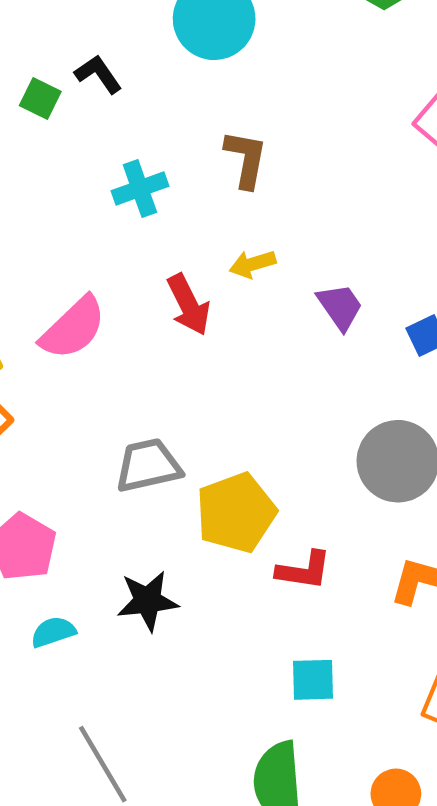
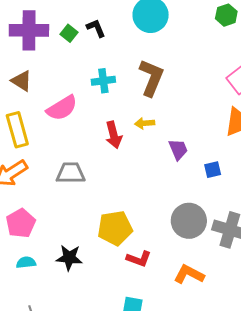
brown L-shape: (246, 159) -> (151, 78), size x1.4
pink semicircle: (73, 328) -> (62, 108), moved
gray trapezoid: (148, 465) -> (71, 173), moved

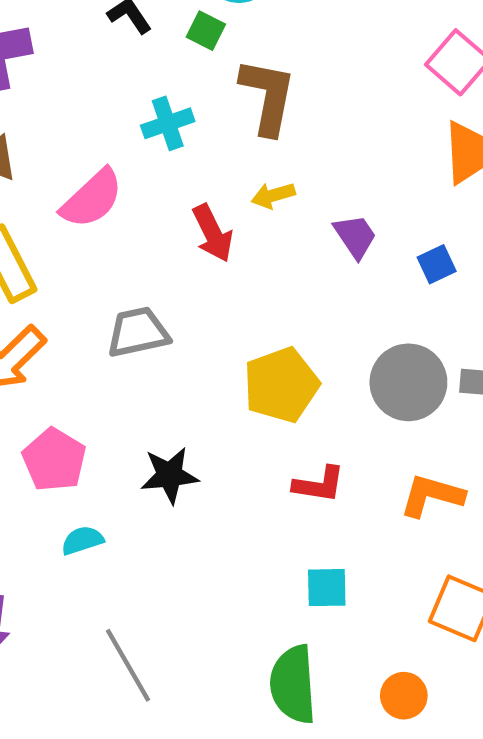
green square: (69, 33) -> (206, 31), moved
yellow pentagon: (115, 228) -> (281, 385), moved
black star: (69, 258) -> (169, 475), moved

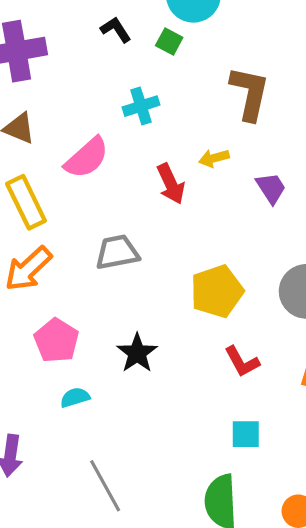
brown L-shape: (268, 96) -> (250, 93), moved
black star: (169, 475) -> (137, 353), turned -30
red L-shape: (319, 484) -> (242, 362), turned 51

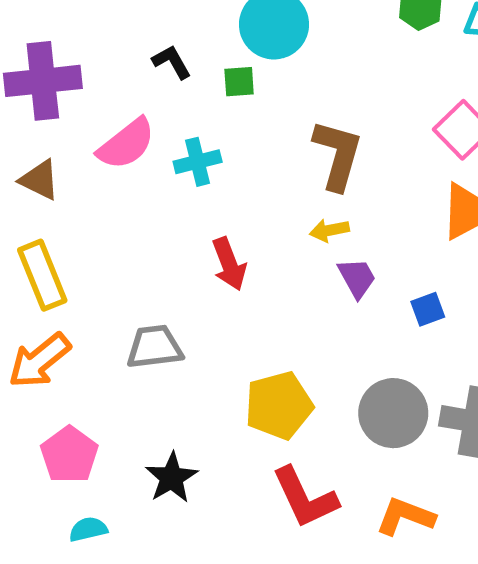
green square: (169, 42) -> (239, 82), turned -36
pink semicircle: (87, 158) -> (126, 144), moved
yellow arrow: (214, 158) -> (329, 230), moved
red L-shape: (242, 362) -> (305, 498), size x1.5

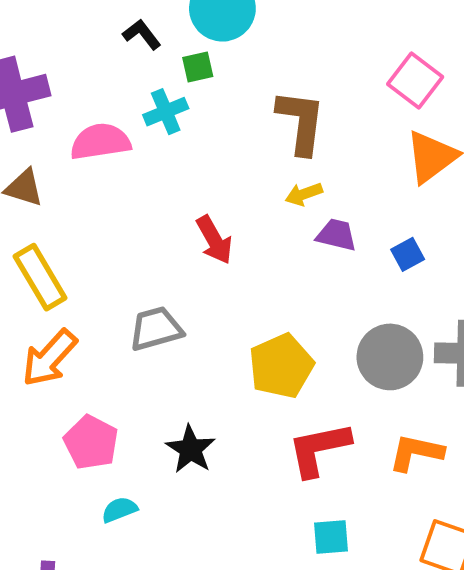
black L-shape: (172, 62) -> (142, 34), moved
pink semicircle: (126, 144) -> (100, 142), turned -142
cyan cross: (198, 162) -> (166, 112), moved
purple trapezoid: (357, 278) -> (337, 235), turned -39
red L-shape: (305, 498) -> (319, 449), turned 112

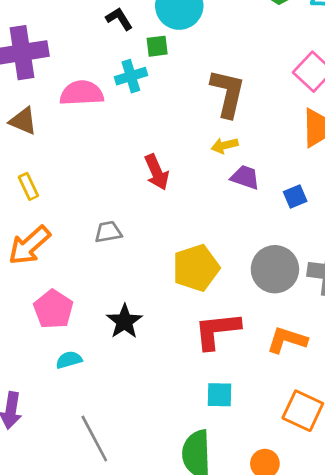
yellow rectangle: (40, 277) -> (28, 186), size x0.6
gray trapezoid: (156, 329) -> (108, 232), size x0.7

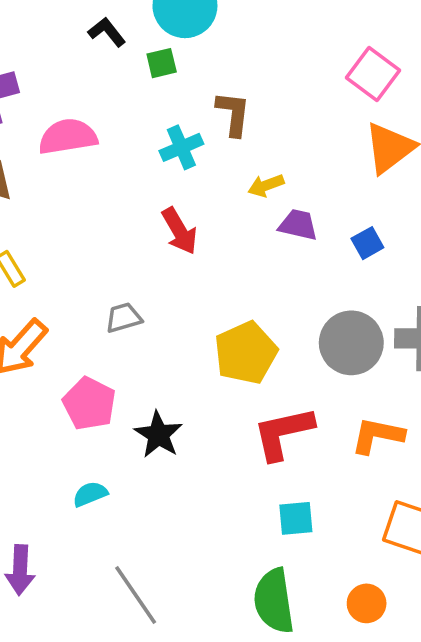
cyan cross: (131, 76) -> (181, 147), moved
brown L-shape: (228, 93) -> (233, 114), moved, size x0.7
pink pentagon: (53, 309) -> (89, 404), moved

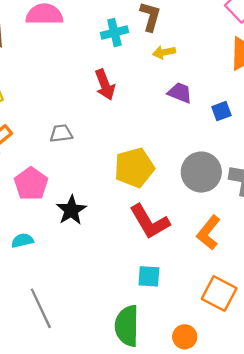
yellow arrow: (266, 185) -> (164, 52), moved
red L-shape: (283, 433) -> (150, 222), turned -117
orange L-shape: (378, 435) -> (208, 233), turned -72

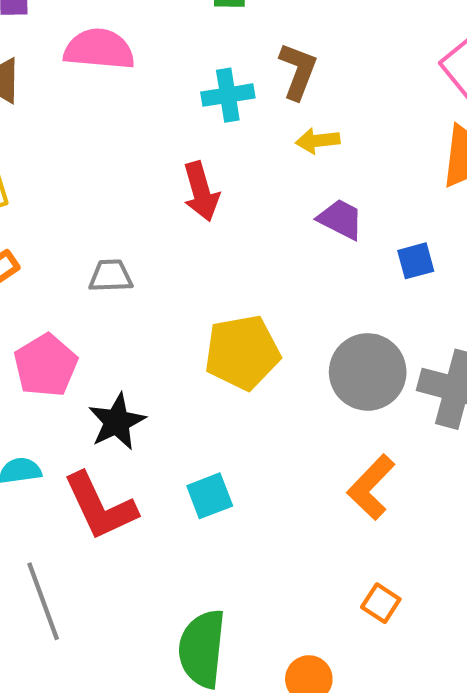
red L-shape: (150, 222) -> (100, 506), moved
cyan square: (149, 276) -> (210, 496), moved, turned -30
orange square: (219, 293) -> (381, 603), size x0.6

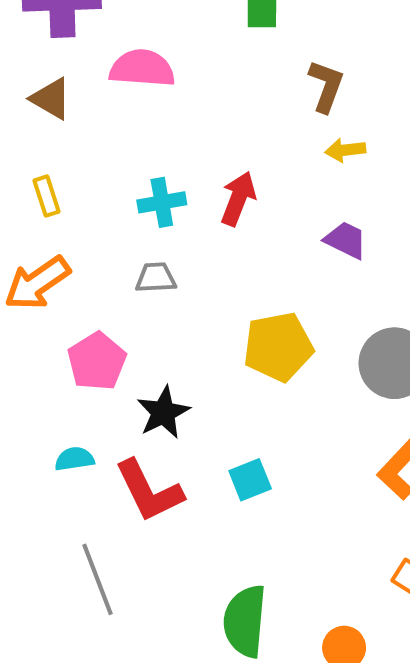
cyan cross: (228, 95) -> (162, 202), moved
red arrow: (201, 192) -> (238, 199), turned -142
purple trapezoid: (341, 219) -> (346, 240), moved

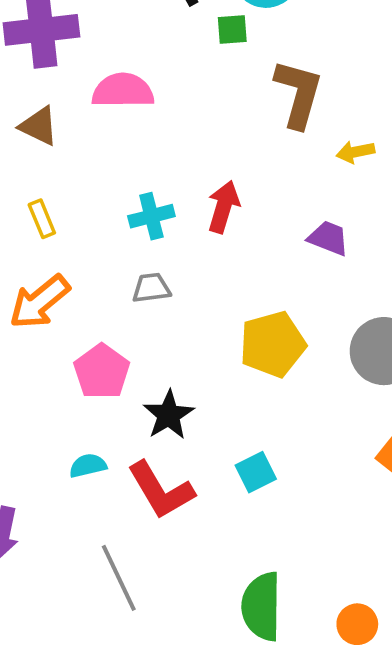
brown L-shape: (326, 86) -> (298, 94), size x1.4
yellow arrow: (345, 150) -> (355, 152), moved

